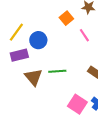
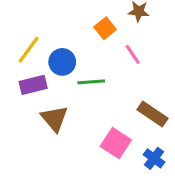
green line: (57, 71) -> (91, 82), moved
pink square: (77, 104) -> (116, 143), moved

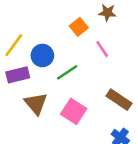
green line: (91, 82) -> (67, 72), turned -30
pink square: (116, 143) -> (74, 111), moved

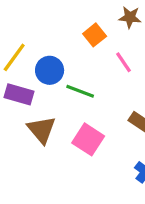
green line: (67, 72) -> (80, 91), turned 55
purple rectangle: (18, 75) -> (19, 94), turned 30

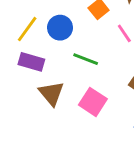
blue circle: (50, 70) -> (60, 28), moved

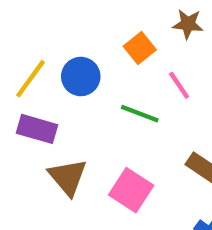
green line: (86, 59) -> (140, 114), moved

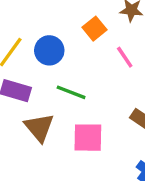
green line: (140, 114) -> (71, 92), moved
pink square: (131, 190) -> (88, 138), turned -32

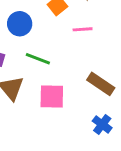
pink line: (125, 57) -> (83, 29), turned -60

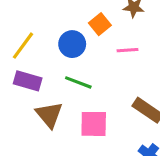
blue circle: (20, 24) -> (72, 44), moved

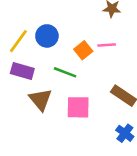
orange square: (100, 24) -> (83, 50), moved
blue circle: (72, 44) -> (47, 36), moved

